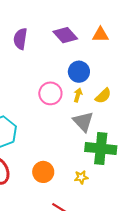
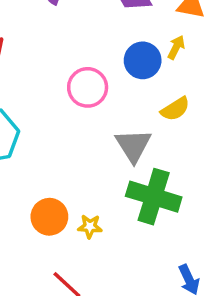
yellow arrow: (78, 95) -> (176, 47), moved
yellow star: (81, 177) -> (90, 226), moved

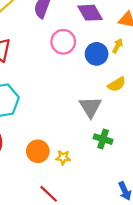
pink circle: (88, 87) -> (63, 42), moved
green cross: (154, 197) -> (103, 139), size x0.6

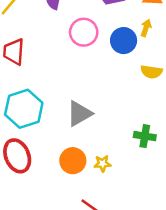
yellow semicircle: (117, 84) -> (151, 72), turned 48
gray triangle: (90, 107) -> (79, 114), moved, turned 40

